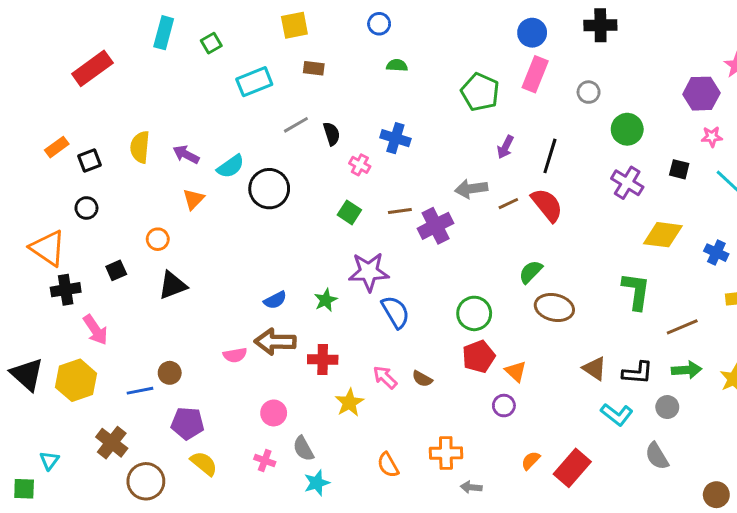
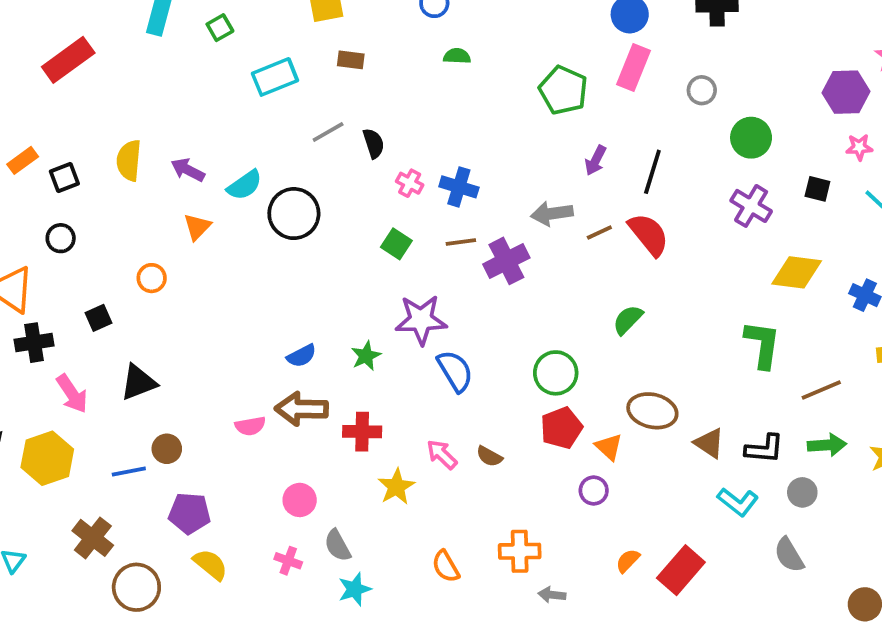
blue cross: (395, 138) -> (459, 187), moved
black triangle: (173, 285) -> (138, 382), moved
brown ellipse: (554, 307) -> (652, 411), moved

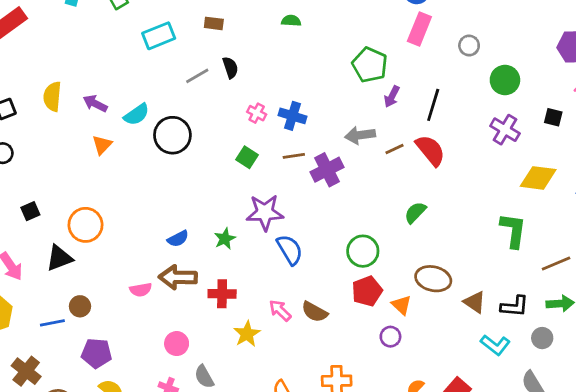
green pentagon: (563, 90) -> (370, 65), moved
black semicircle: (374, 143) -> (230, 68), moved
orange circle: (152, 278) -> (86, 225), moved, size x1.6
brown semicircle: (489, 456) -> (315, 312), size x1.4

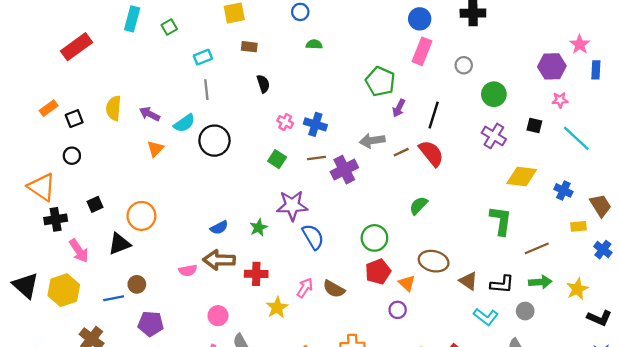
cyan rectangle: (159, 36) -> (203, 57), size x0.7
gray line: (197, 76) -> (206, 90), moved, turned -66
pink arrow: (280, 310) -> (305, 288), turned 78

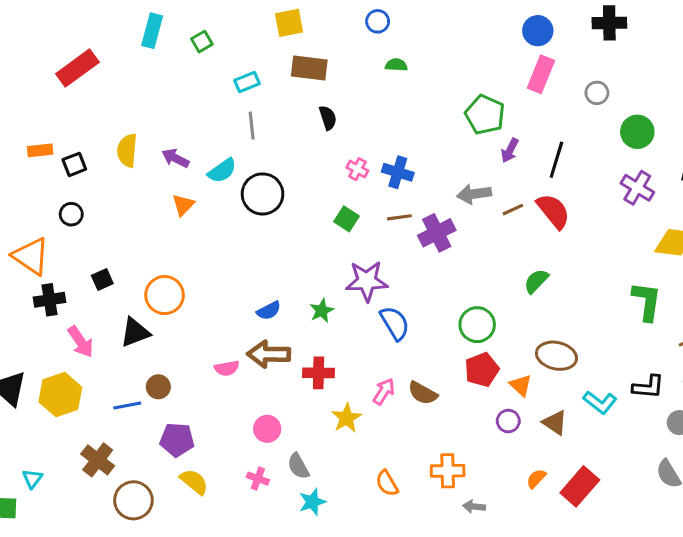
brown rectangle: (249, 47) -> (309, 68), size x1.6
orange rectangle: (49, 108) -> (40, 150), turned 30
brown triangle: (468, 281) -> (555, 423), moved
cyan L-shape: (486, 317) -> (600, 402), moved

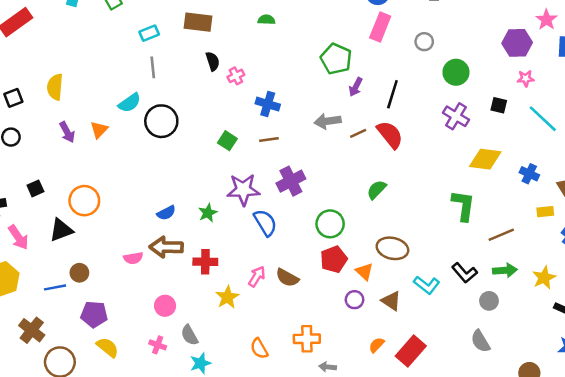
purple arrow: (175, 158) -> (67, 132), moved, turned -145
pink cross: (357, 169) -> (236, 76), moved, turned 35
purple cross: (437, 233) -> (291, 181), moved
black L-shape: (648, 387) -> (465, 273), turned 45

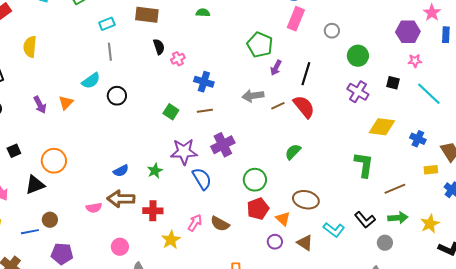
yellow semicircle: (55, 87) -> (30, 47), moved
black circle: (161, 121) -> (117, 96), size x0.7

